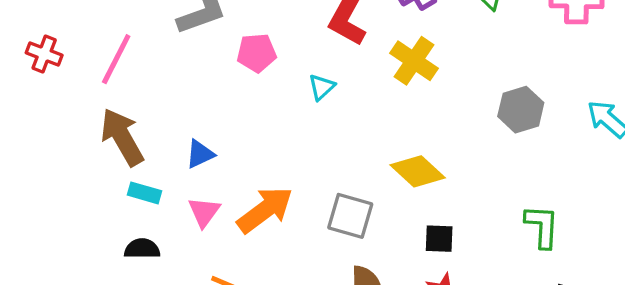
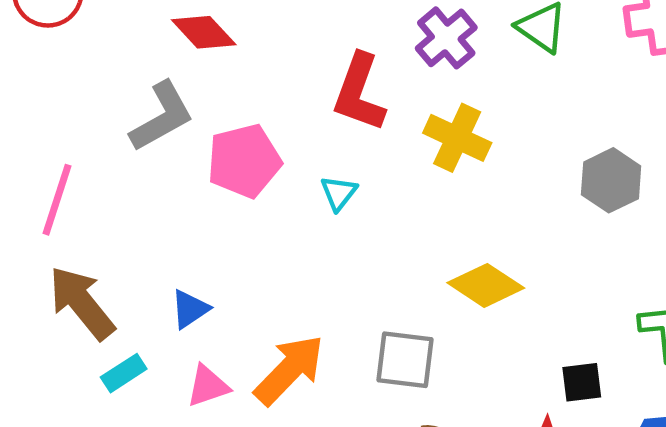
pink pentagon: (257, 53) -> (244, 161), size x1.4
cyan rectangle: (144, 193) -> (124, 373), turned -40
pink triangle: (204, 212) -> (208, 386), turned 44
black square: (439, 239) -> (582, 382), moved

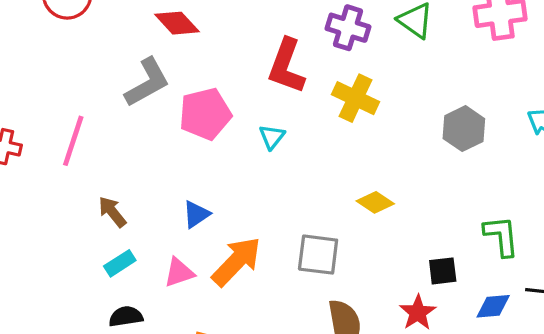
purple cross: (446, 38) -> (348, 28), turned -33
yellow diamond: (486, 285) -> (375, 202), size x0.7
brown arrow: (82, 303) -> (112, 212), moved, size x0.6
blue triangle: (190, 309) -> (196, 214), moved

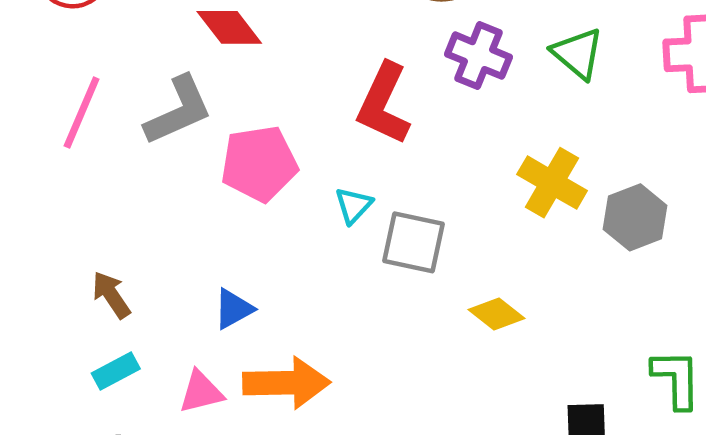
yellow cross: (356, 98) -> (552, 183), moved
pink line: (73, 141) -> (82, 113), moved
gray square: (318, 255) -> (414, 242), moved
orange arrow: (237, 261) -> (286, 383), turned 40

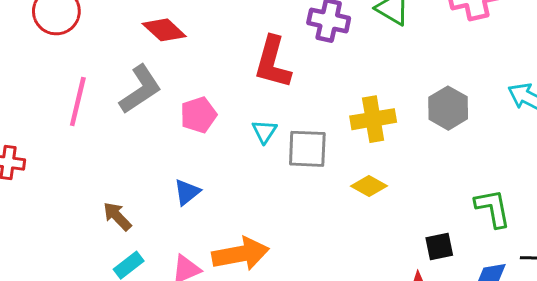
pink pentagon: (259, 164) -> (199, 115), size x0.7
yellow cross: (552, 183) -> (373, 119), moved, turned -30
blue triangle: (233, 309) -> (187, 192), moved

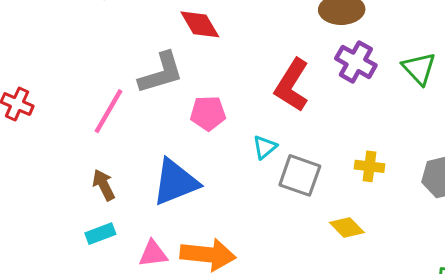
pink line: (78, 101) -> (108, 111), moved
yellow cross: (373, 119) -> (369, 166), size x0.7
blue triangle: (187, 192) -> (175, 182), size x1.8

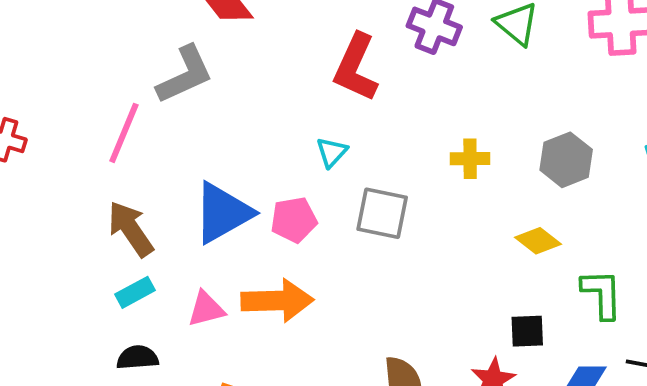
pink pentagon: (208, 113) -> (294, 220), moved
gray square: (300, 175) -> (382, 213), moved
brown arrow: (104, 185) -> (131, 229), size x1.4
yellow diamond: (347, 228) -> (538, 241), moved

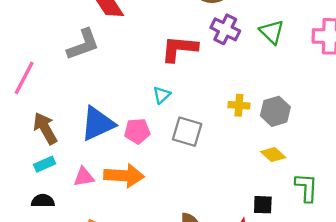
red L-shape: (356, 67) -> (179, 49), turned 66
pink line: (124, 133) -> (24, 78), moved
gray hexagon: (566, 160) -> (275, 111), moved

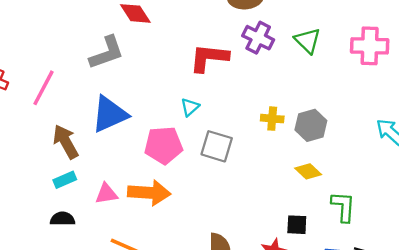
blue triangle: (98, 124) -> (110, 114), moved
pink pentagon: (137, 131) -> (164, 145), size x1.4

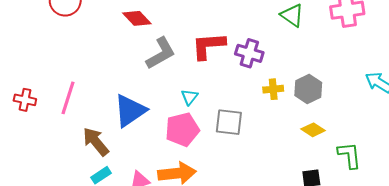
purple cross: (258, 38) -> (249, 53), moved
gray L-shape: (107, 53) -> (161, 53), moved
cyan triangle: (190, 107) -> (189, 97), moved

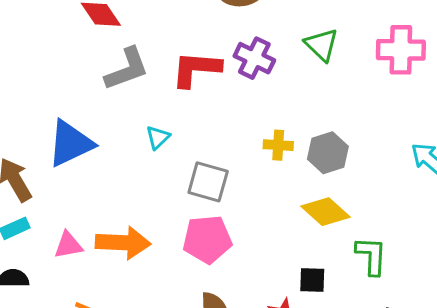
purple cross: (249, 53) -> (254, 58), moved
pink pentagon: (182, 130) -> (207, 239), moved
yellow diamond: (313, 130) -> (326, 212), size x1.4

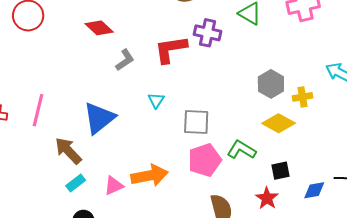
gray L-shape: (127, 69) -> (125, 60), size x0.7
yellow cross: (278, 145) -> (303, 97), moved
green L-shape: (371, 256) -> (241, 150), moved, turned -48

